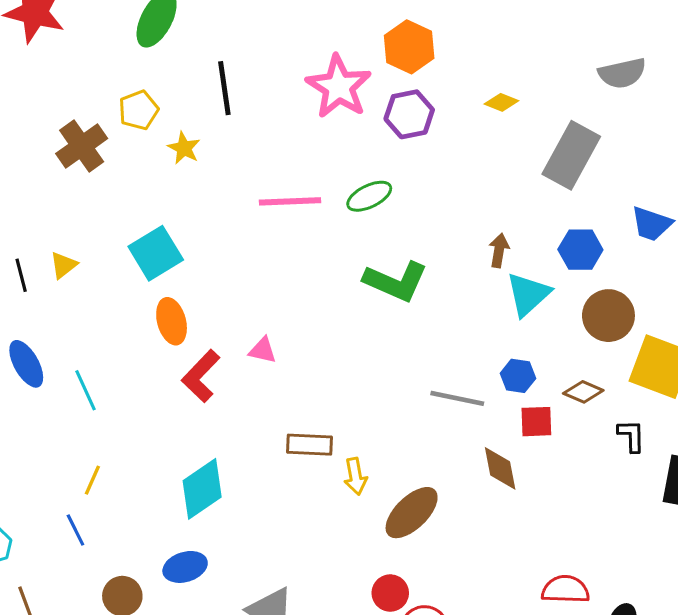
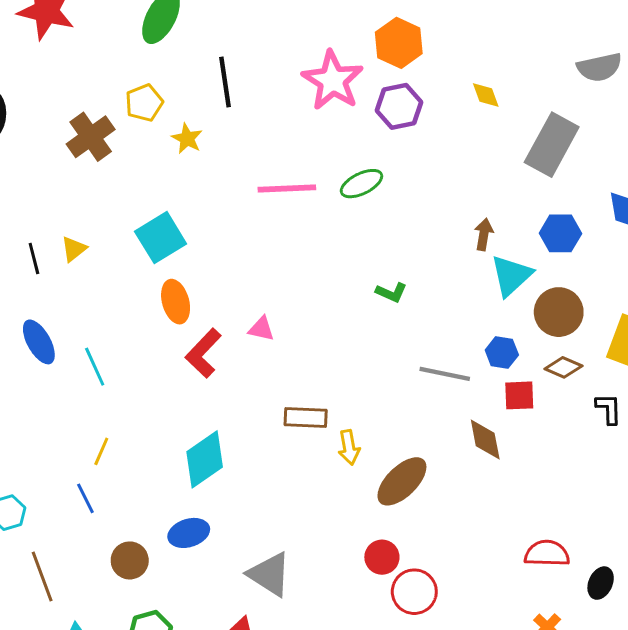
yellow diamond: (501, 102) -> (486, 95), turned 48
green L-shape: (396, 281) -> (391, 292), moved, size x0.5
brown circle: (608, 316) -> (559, 312), moved

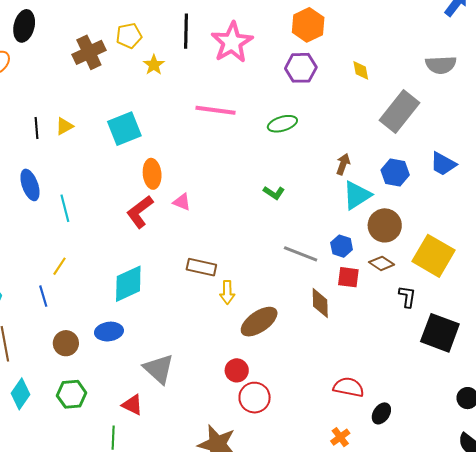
pink star: (333, 80) -> (232, 42), moved
green ellipse: (361, 184) -> (282, 124), moved
orange ellipse: (176, 302) -> (152, 174), moved

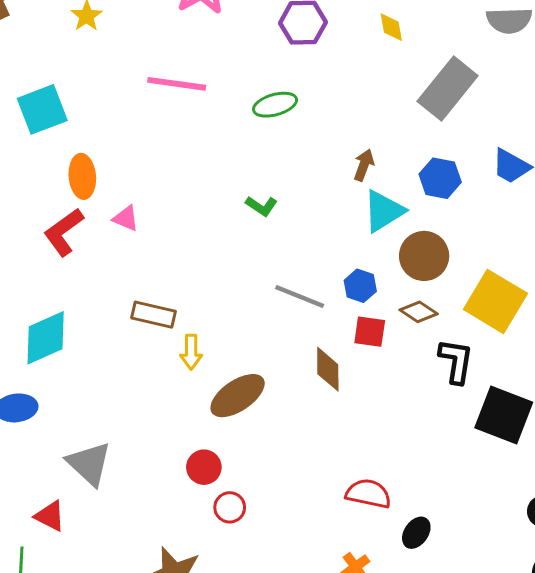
black L-shape: (407, 297) -> (456, 361), size x1.4
red circle: (255, 398) -> (230, 507), size x0.7

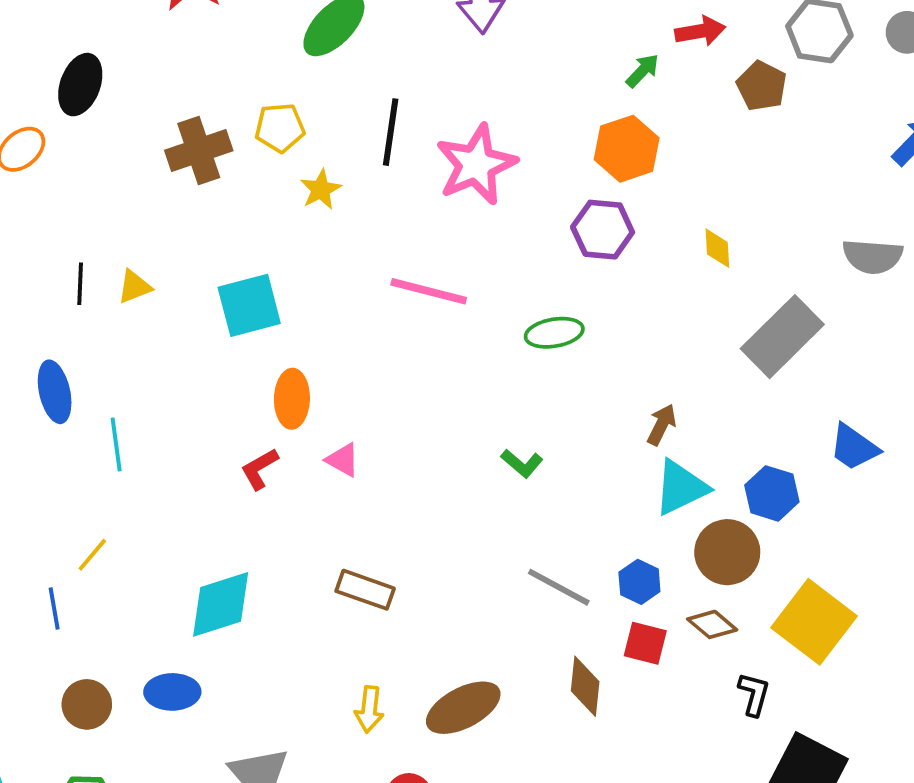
blue hexagon: (440, 178) -> (772, 493), moved
red L-shape: (64, 232) -> (260, 469), size x0.7
yellow arrow: (191, 352) -> (369, 709), moved
black L-shape: (456, 361) -> (754, 694), size x0.7

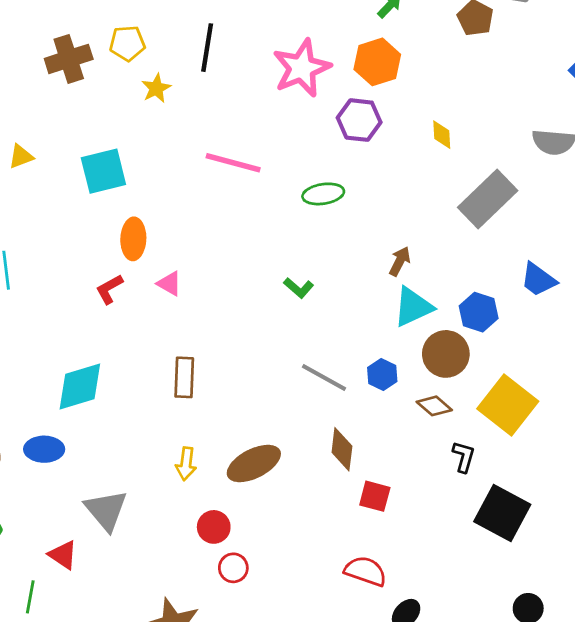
pink star: (476, 165) -> (302, 68), moved
brown rectangle: (365, 590) -> (184, 377), turned 72
red square: (645, 643) -> (375, 496), moved

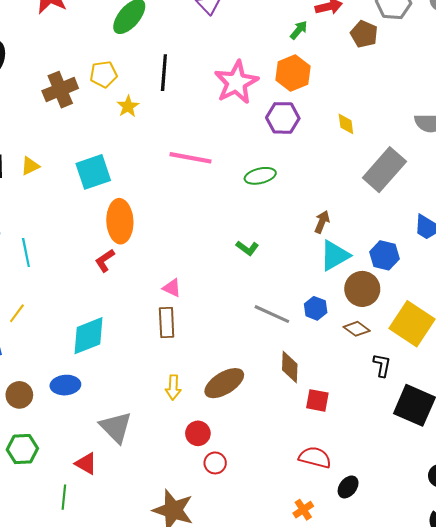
orange ellipse: (133, 239) -> (120, 221), size x1.4
pink triangle: (169, 284) -> (172, 288), moved

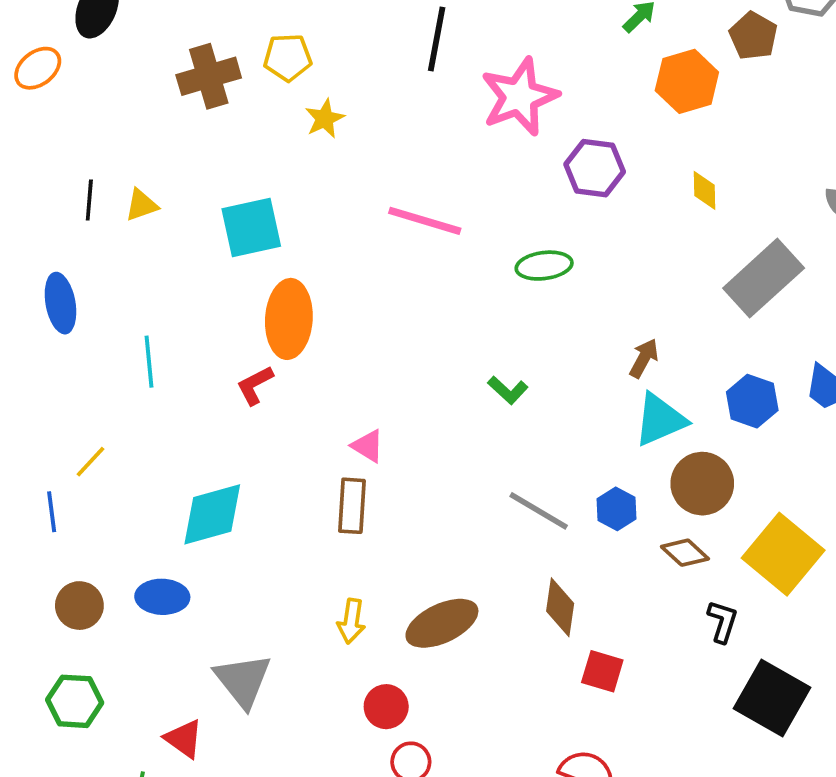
black line: (164, 73) -> (437, 39), moved
orange hexagon: (293, 73) -> (687, 81), moved
cyan line: (26, 252) -> (149, 362), moved
blue hexagon: (384, 255) -> (752, 401), moved

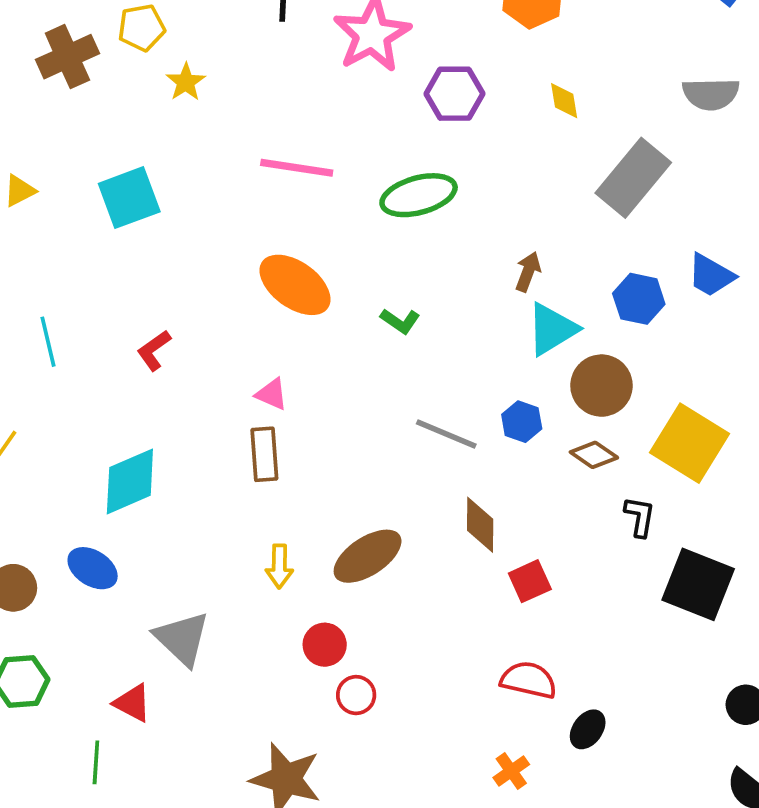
green ellipse: (544, 266) -> (419, 195), size x1.4
orange ellipse: (289, 319) -> (295, 285), moved, turned -50
blue ellipse: (162, 597) -> (93, 568), turned 39
red square: (602, 671) -> (530, 581), turned -33

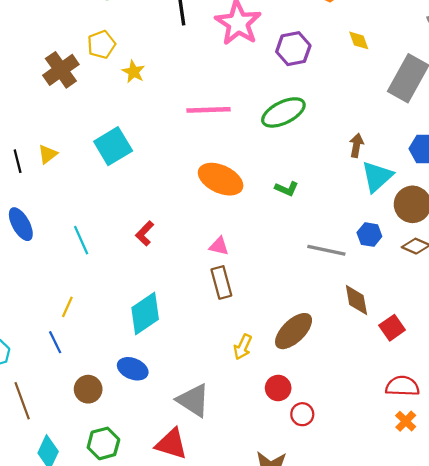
yellow arrow: (279, 566) -> (243, 347), turned 35
red triangle: (132, 703) -> (171, 444), size x1.4
orange cross: (511, 771) -> (406, 421), moved

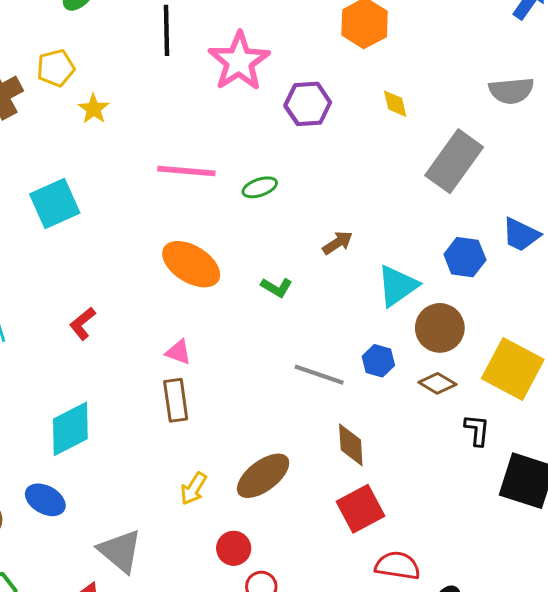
green ellipse: (283, 112) -> (260, 187), moved, size x0.6
brown arrow: (356, 145) -> (338, 243), moved, turned 40
red square: (392, 328) -> (360, 509), moved, size x1.4

